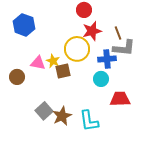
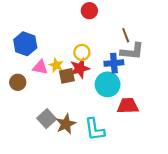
blue hexagon: (24, 25) -> (25, 44), moved
red star: (92, 31) -> (80, 68), moved
yellow circle: (77, 49) -> (82, 52), size x0.6
cyan circle: (101, 79) -> (108, 84), size x1.5

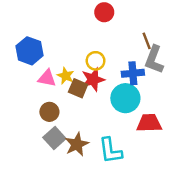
gray L-shape: (132, 51) -> (154, 60), turned 105
brown square: (67, 76) -> (78, 88), turned 35
brown circle: (18, 82) -> (49, 112), moved

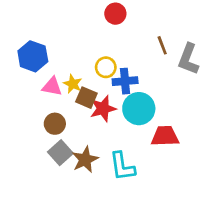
gray L-shape: (154, 60) -> (188, 59), moved
blue cross: (133, 73) -> (125, 81), moved
red star: (93, 79) -> (103, 109), moved

